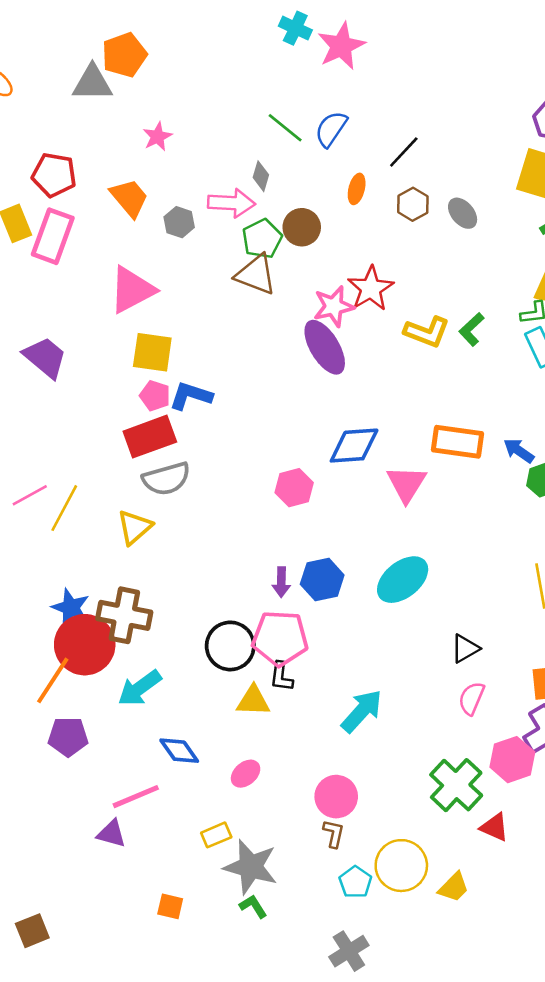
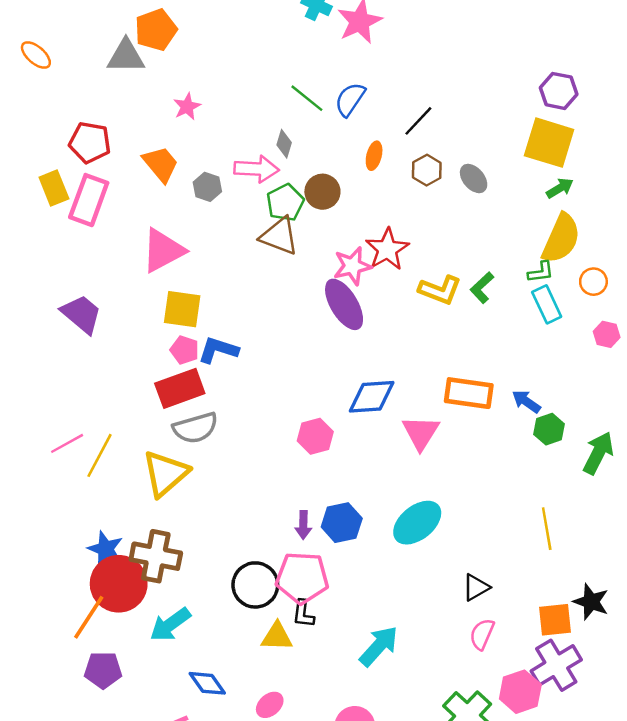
yellow triangle: (134, 527) -> (165, 473), size x1.4

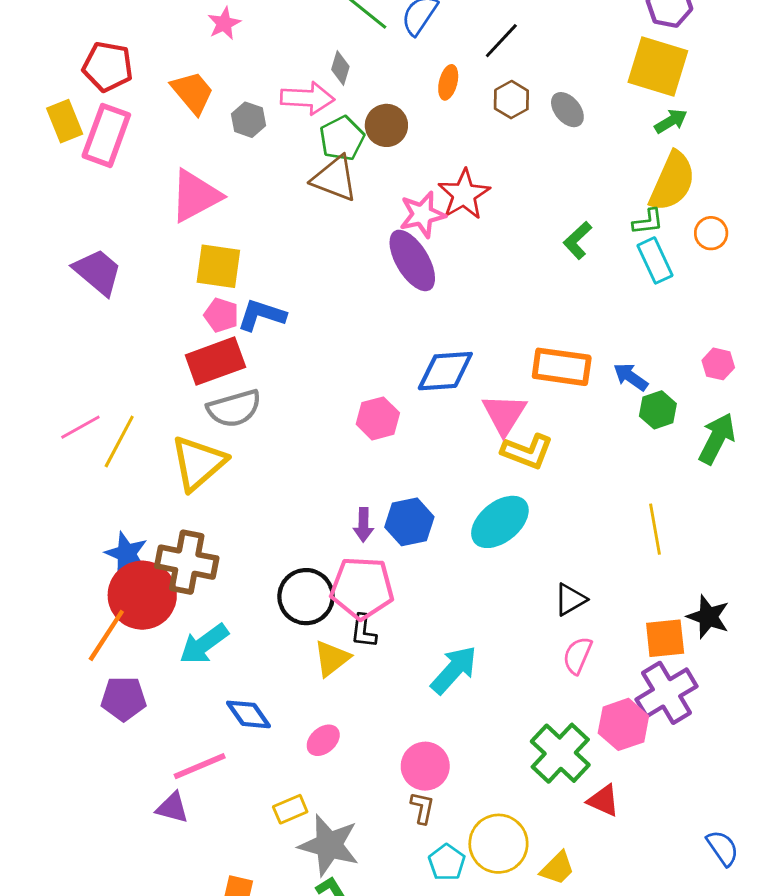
yellow L-shape: (440, 290) -> (527, 452), moved
pink hexagon: (607, 334) -> (718, 364), moved
yellow triangle: (277, 637) -> (332, 658), turned -40

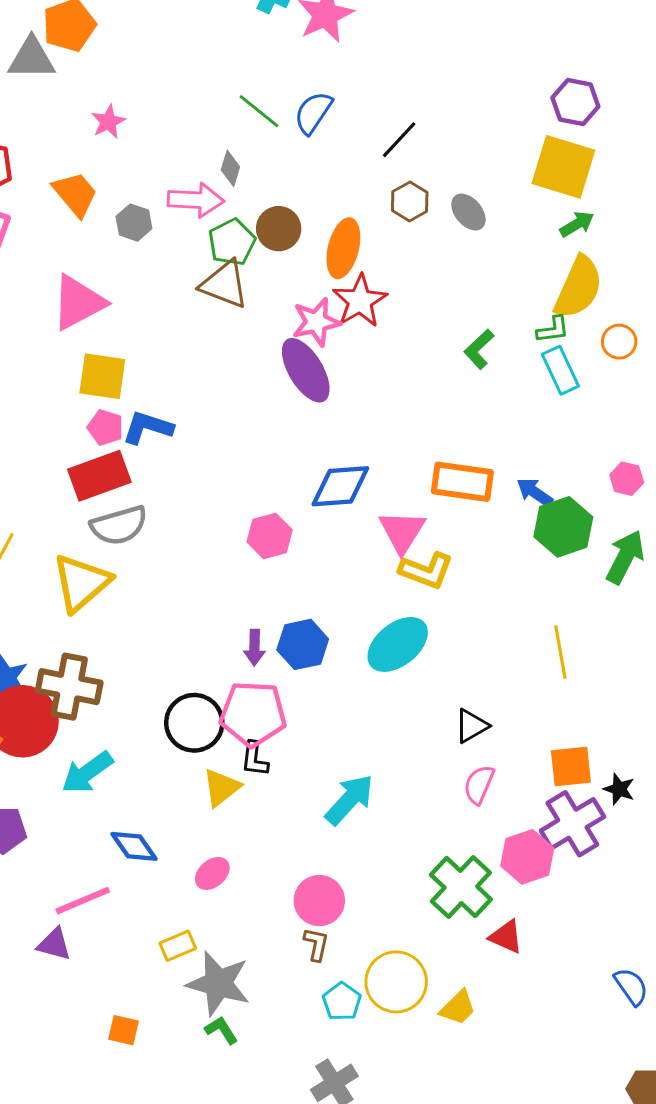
orange ellipse: (448, 82) -> (343, 248), moved, size x1.6
green hexagon: (658, 410) -> (563, 527), size x1.5
black star: (708, 617) -> (619, 789), moved, size x0.7

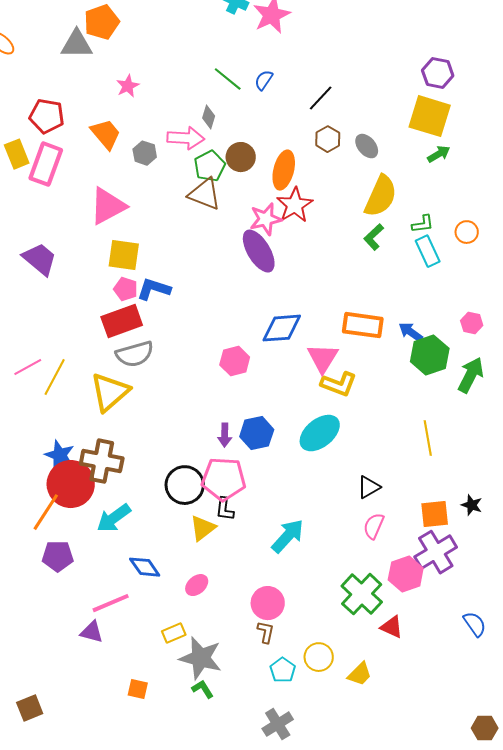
blue semicircle: (313, 113) -> (264, 80), size x0.7
yellow semicircle: (578, 287) -> (381, 196), moved
black star: (619, 789) -> (472, 505), moved
yellow circle: (396, 982) -> (319, 657), size x0.7
blue semicircle: (631, 986) -> (475, 624), moved

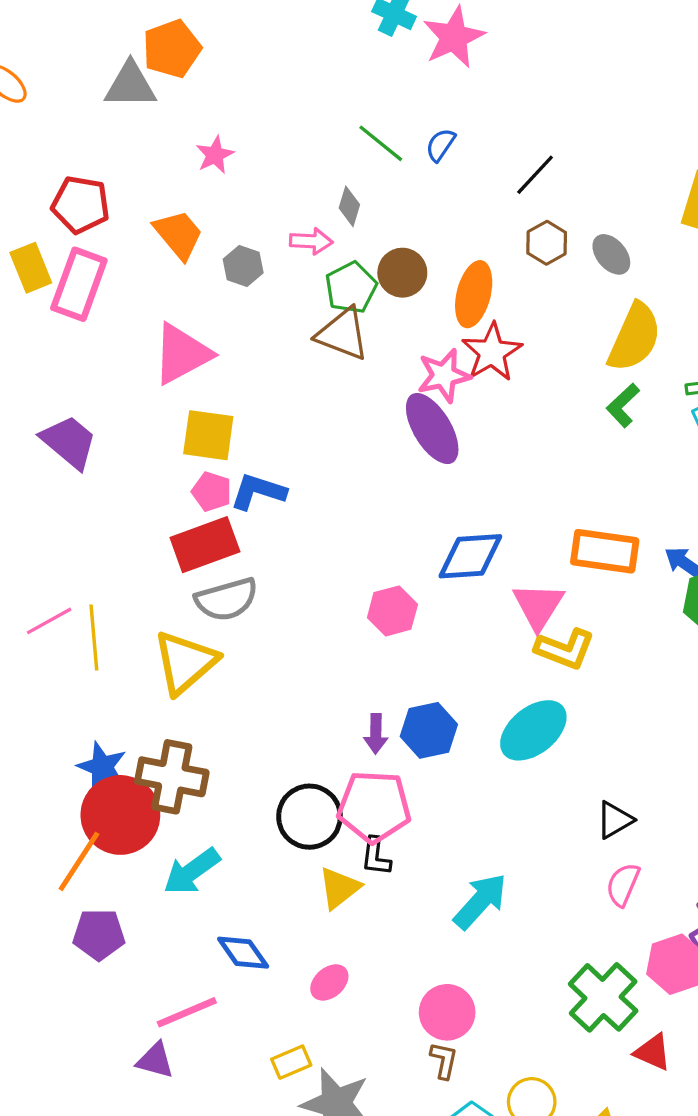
pink arrow: (186, 138) -> (311, 241), size x0.7
yellow line: (55, 377) -> (94, 638), turned -33

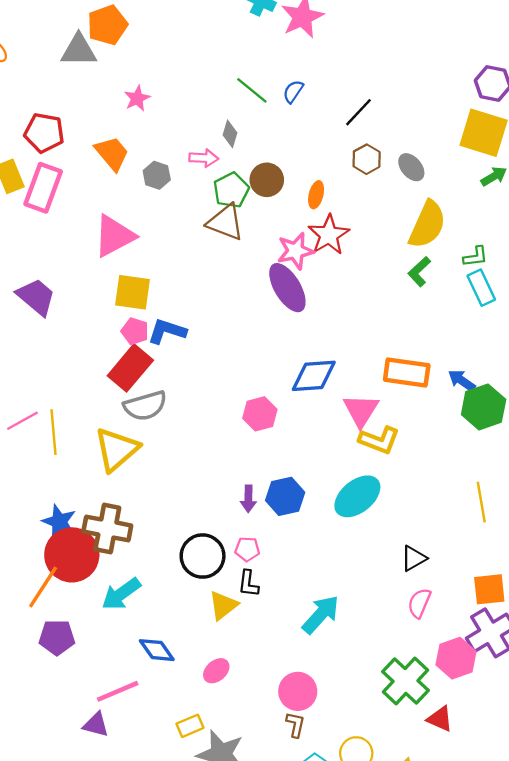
orange ellipse: (474, 294) -> (316, 195), size x0.6
red rectangle: (205, 545) -> (130, 368), turned -30
pink pentagon: (374, 807) -> (247, 549), size x0.5

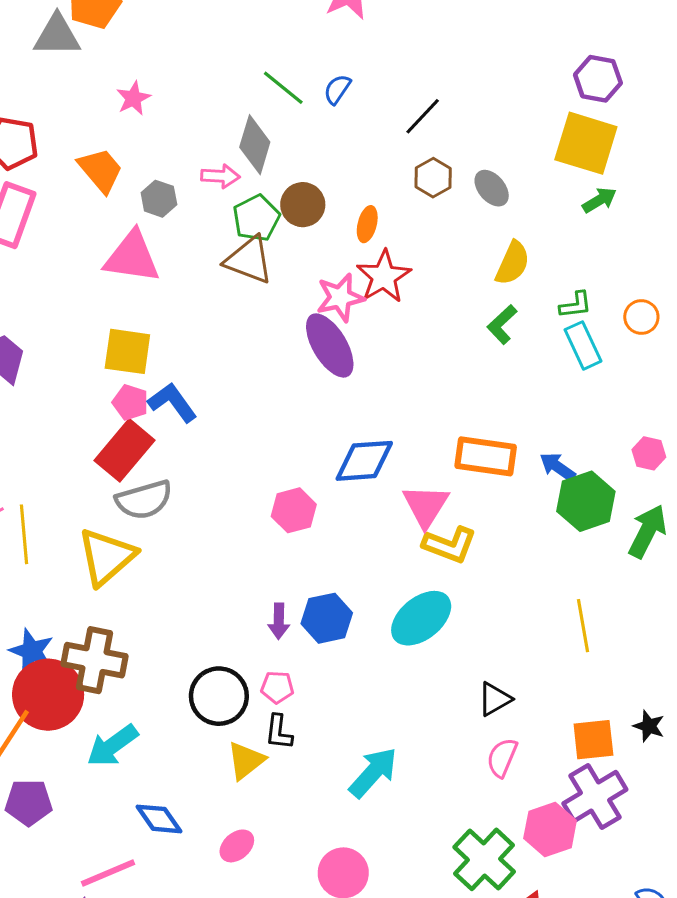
gray diamond: (230, 134) -> (255, 145), size x1.6
yellow semicircle: (427, 225) -> (513, 263), size x0.7
pink triangle: (114, 236) -> (132, 257), moved, turned 36
blue L-shape: (167, 331) -> (172, 402), turned 36

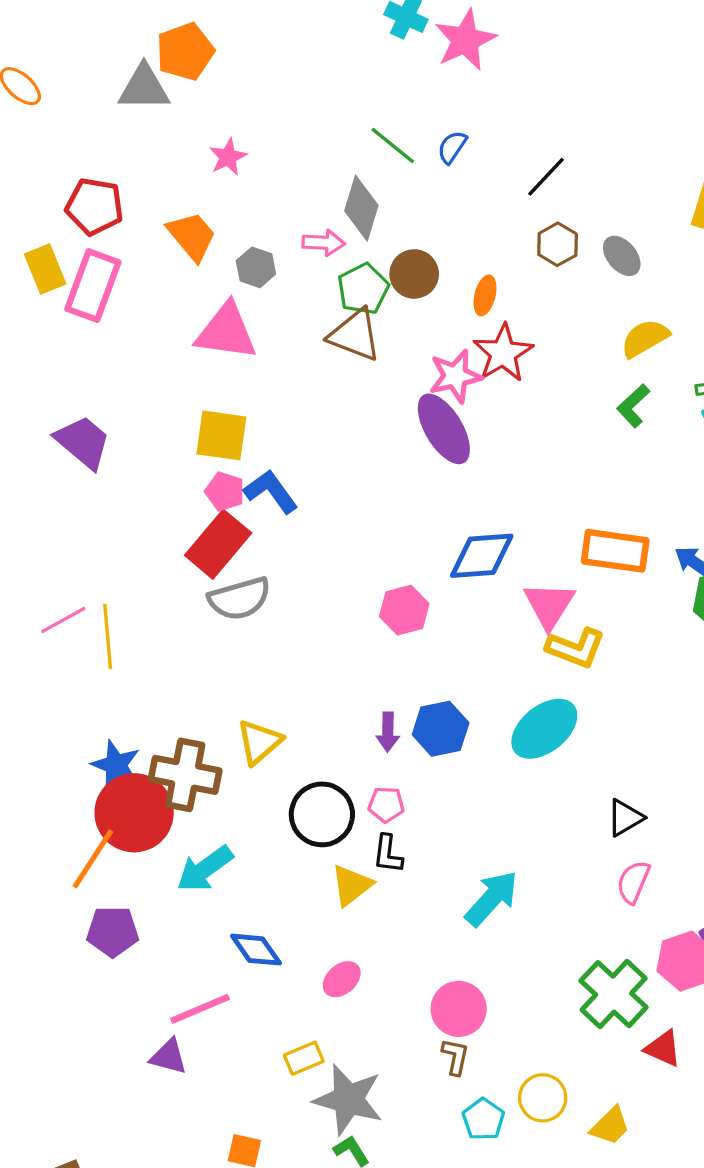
yellow semicircle: (513, 263) -> (645, 338), turned -144
yellow triangle: (106, 557) -> (259, 742), moved, size x0.7

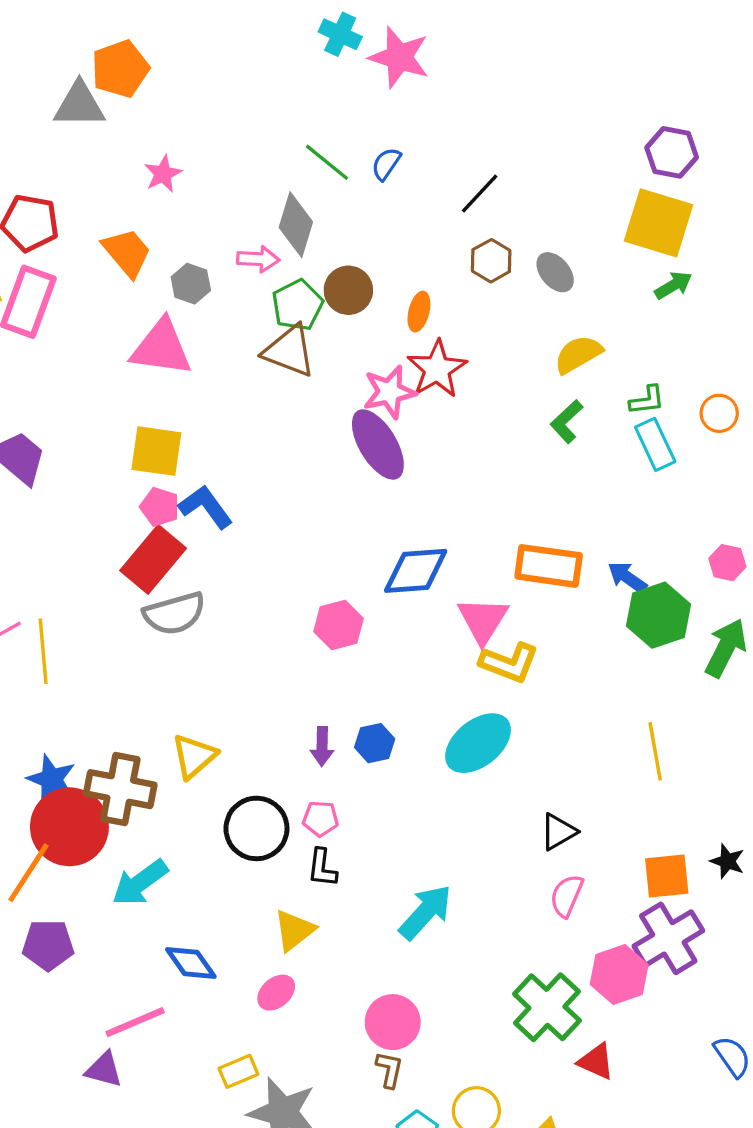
pink star: (465, 40) -> (399, 57), turned -30
blue hexagon: (441, 729) -> (375, 743), size x0.7
yellow triangle: (352, 885) -> (294, 930), moved

